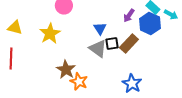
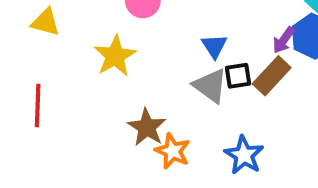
purple arrow: (129, 16) -> (284, 40), moved
yellow triangle: (15, 28) -> (46, 22), moved
blue star: (132, 84) -> (244, 155), moved

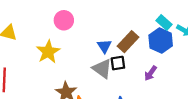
purple arrow: (284, 40) -> (151, 73), moved
brown rectangle: (272, 76) -> (128, 42), moved

